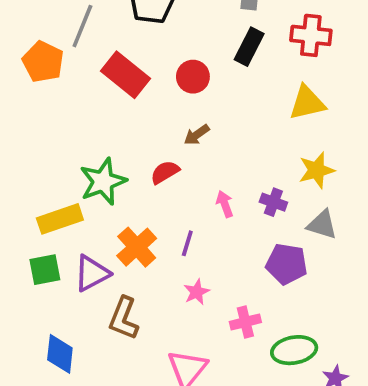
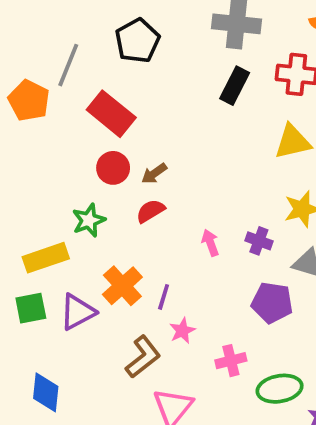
red circle: (193, 77) -> (113, 168), moved
brown arrow: (197, 135) -> (154, 174), moved
green star: (103, 182) -> (89, 220), size x0.7
purple line: (187, 243) -> (164, 297), moved
brown L-shape: (124, 318) -> (143, 357), moved, turned -150

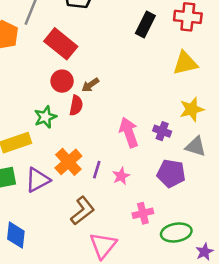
red semicircle: (150, 211) -> (76, 105), moved, turned 132
pink arrow: (210, 243) -> (129, 132), size x1.6
pink star: (182, 331) -> (121, 176), moved

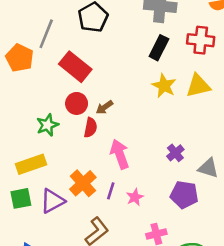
yellow star: (192, 109) -> (164, 86), moved, turned -30
green star: (45, 117) -> (47, 125), moved
purple cross: (162, 131) -> (175, 153), turned 30
pink arrow: (129, 132) -> (120, 154), moved

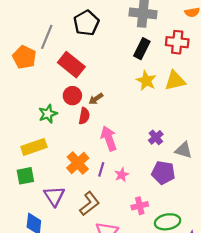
purple triangle: (53, 201) -> (54, 196), moved, turned -35

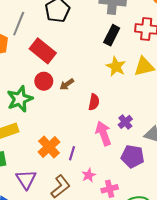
green star: (48, 114) -> (20, 99), size x1.4
red semicircle: (84, 116) -> (94, 102), moved
pink arrow: (109, 138) -> (103, 133), moved
pink star: (122, 175) -> (89, 175), moved

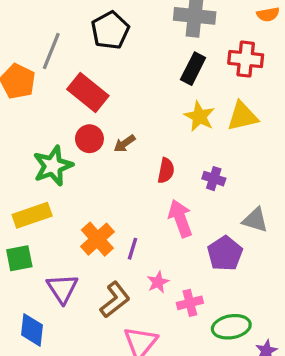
purple cross: (125, 122) -> (214, 179), moved, turned -32
purple pentagon: (133, 156) -> (225, 253), turned 30

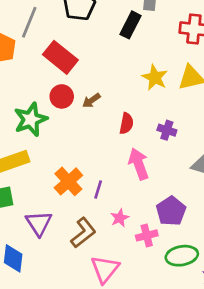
black rectangle: (193, 69) -> (130, 25), moved
purple pentagon: (225, 253) -> (171, 211), moved

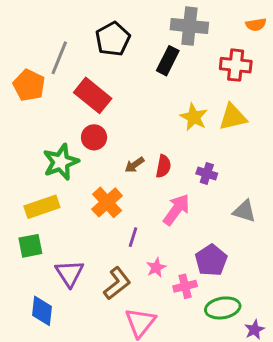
brown arrow: (91, 100) -> (134, 165), moved
pink arrow: (139, 164) -> (176, 210), turned 56
orange cross: (68, 181) -> (107, 202), moved

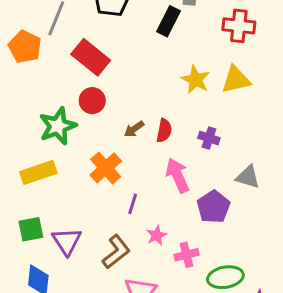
pink arrow: (176, 210) -> (178, 175), turned -60
green square: (30, 246) -> (31, 229), moved
purple pentagon: (211, 260) -> (213, 207), moved

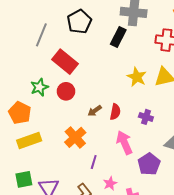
orange pentagon: (25, 47) -> (20, 113), moved
green star: (58, 126) -> (39, 87), moved, size x0.7

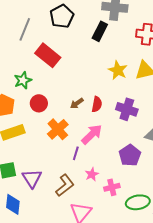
red circle: (66, 91) -> (39, 103), moved
purple cross: (146, 117) -> (127, 109), size x1.5
pink arrow: (124, 143) -> (92, 134), moved, turned 70

